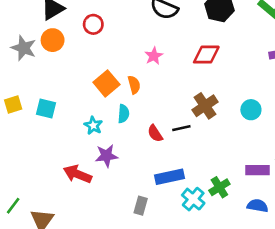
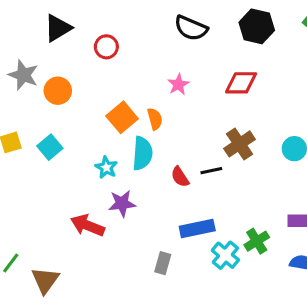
orange circle: (53, 40) -> (58, 91), moved
cyan square: (46, 108) -> (50, 147), turned 36
cyan semicircle: (124, 114) -> (142, 153), size x1.5

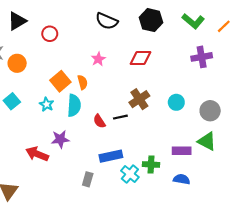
cyan star: (106, 167) -> (47, 104), moved
green cross: (257, 241) -> (151, 165), turned 35

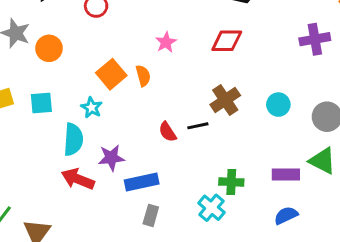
cyan square: (12, 101) -> (41, 103), turned 35
cyan semicircle: (74, 105) -> (73, 139), moved
blue rectangle: (111, 156) -> (142, 182), moved
green cross: (151, 165) -> (231, 182), moved
blue semicircle: (182, 179) -> (286, 215), turned -35

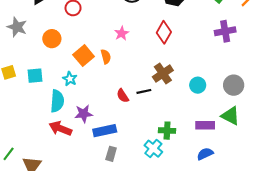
red diamond: (227, 41) -> (164, 32), turned -60
orange circle: (49, 48) -> (52, 39), moved
cyan circle: (278, 105) -> (198, 85), moved

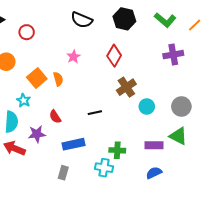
brown cross: (163, 74) -> (126, 87), moved
red semicircle: (123, 96) -> (55, 117), moved
blue rectangle: (105, 131) -> (73, 144), moved
cyan cross: (153, 149) -> (104, 168), turned -30

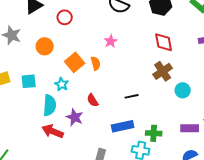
red diamond: (114, 56) -> (164, 42), moved, turned -40
purple star: (37, 134) -> (75, 117), turned 30
blue rectangle: (73, 144) -> (123, 126), moved

